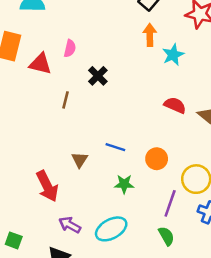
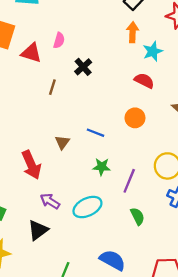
red semicircle: (175, 105) -> (144, 81), moved
orange circle: (157, 159) -> (135, 118), moved
purple line: (170, 203) -> (129, 181), moved

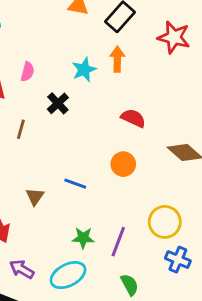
cyan star: (153, 51) -> (84, 70), moved
green star: (102, 167) -> (83, 238), moved

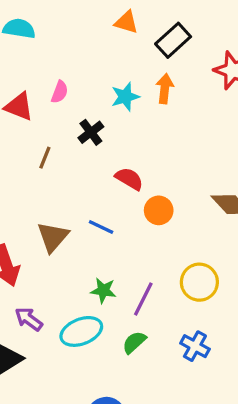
red semicircle: (133, 118) -> (129, 179), moved
brown triangle: (35, 197) -> (53, 237), size x1.5
blue cross: (178, 260) -> (195, 346), moved
green semicircle: (130, 285) -> (134, 342), moved, turned -110

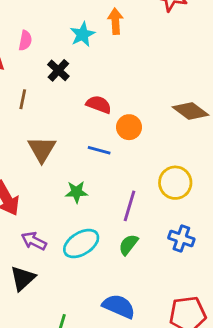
blue line: (101, 227) -> (99, 150), moved
brown triangle: (53, 237) -> (42, 149), moved
green star: (103, 290) -> (76, 192), moved

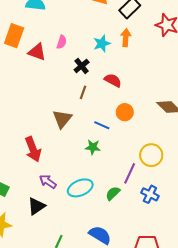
brown line: (23, 99) -> (83, 92), moved
red semicircle: (99, 104) -> (113, 80), moved
green star: (76, 192) -> (93, 147), moved
purple line: (130, 206) -> (130, 173), moved

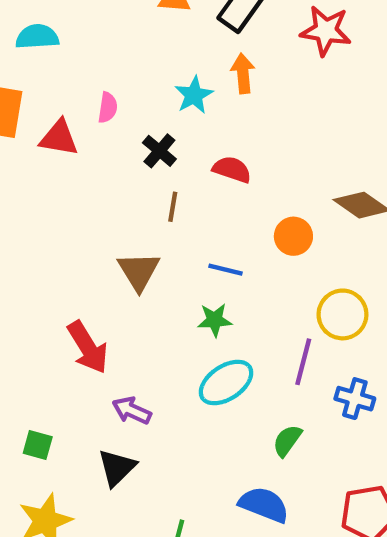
orange circle: (125, 112) -> (293, 236), moved
cyan ellipse: (80, 188) -> (226, 382), moved
green semicircle: (113, 193) -> (287, 441), moved

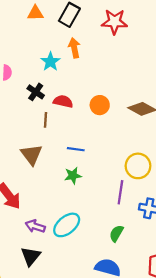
red semicircle: (232, 169) -> (63, 101), moved
orange circle: (293, 236) -> (100, 105), moved
cyan ellipse: (226, 382) -> (67, 225), moved

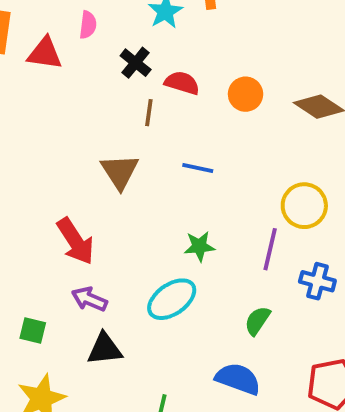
green star: (73, 176) -> (199, 246), moved
purple arrow: (35, 226) -> (89, 299), moved
black triangle: (31, 256) -> (105, 349), turned 40

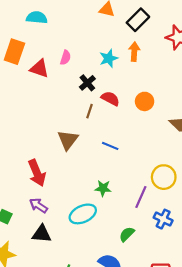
orange circle: (246, 94) -> (145, 101), moved

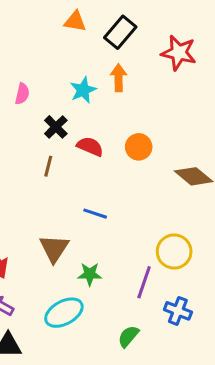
brown line: (89, 111) -> (48, 166), moved
brown triangle: (68, 140) -> (54, 248), moved

